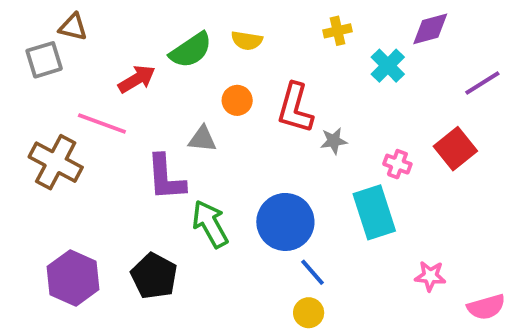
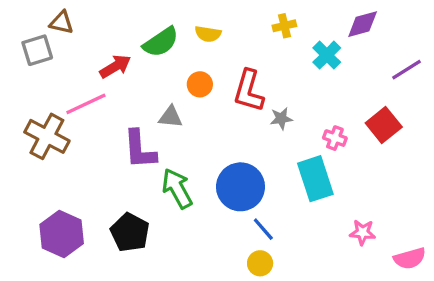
pink line: (102, 124) -> (86, 104), turned -45

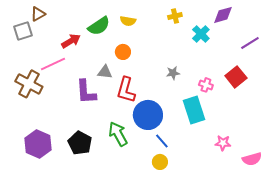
brown triangle: (62, 23) -> (38, 14), turned -42
red L-shape: (249, 91) -> (126, 90), moved
green arrow: (177, 188) -> (118, 134), moved

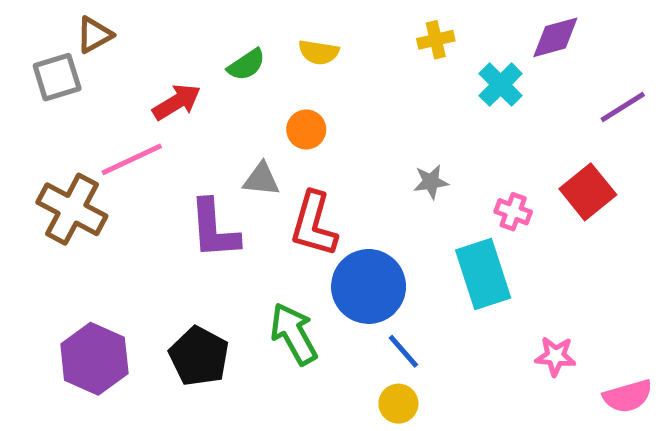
green semicircle: (99, 26) -> (246, 65), size x0.7

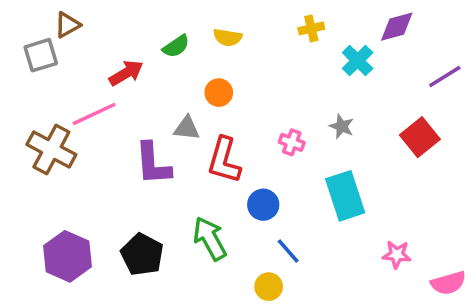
gray star: (431, 182) -> (342, 126), moved, turned 30
pink cross: (513, 212) -> (292, 142), moved
blue circle: (369, 286) -> (263, 205), size x0.6
yellow circle: (398, 404) -> (269, 287), moved

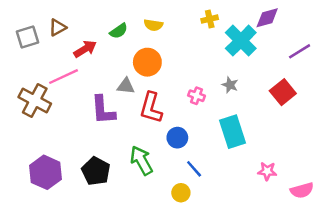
brown triangle: (67, 25) -> (58, 27), moved
cyan cross: (358, 61) -> (241, 41), size x1.5
orange circle: (219, 93) -> (147, 62), size x1.5

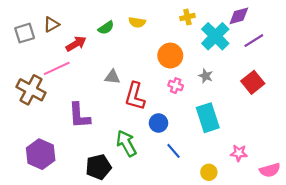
purple line: (300, 51) -> (254, 41), moved
orange circle: (147, 62) -> (170, 56), moved
purple L-shape: (103, 110) -> (79, 116), moved
black pentagon: (96, 171) -> (99, 167), moved, turned 30
yellow circle: (181, 193) -> (209, 172), moved

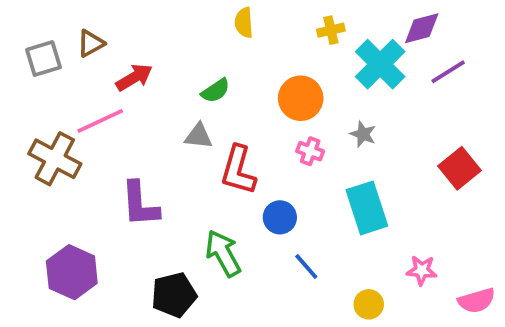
yellow semicircle: (137, 22) -> (244, 23), moved, turned 77
green semicircle: (106, 28) -> (216, 91), moved
red square: (253, 82) -> (459, 168), moved

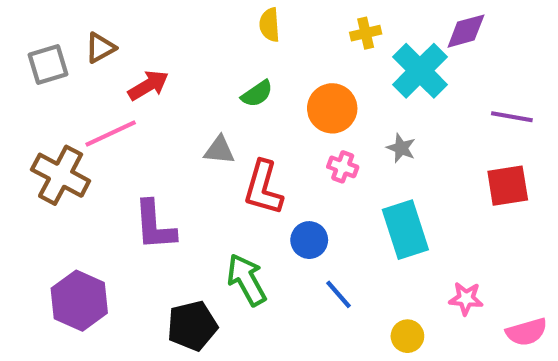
purple line: (448, 72) -> (512, 117), moved, turned 42
green semicircle: (216, 91) -> (257, 94), moved
red square: (459, 168) -> (508, 186), turned 30

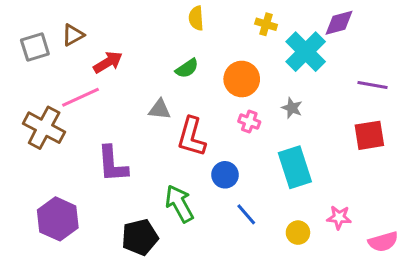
yellow cross: (366, 33) -> (266, 24), turned 30
yellow circle: (407, 336) -> (298, 233), moved

